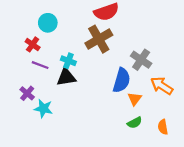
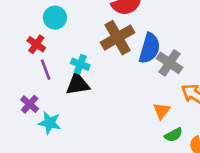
purple line: (40, 65) -> (46, 70), turned 49
blue semicircle: (122, 80) -> (150, 48), moved
green semicircle: (135, 123) -> (173, 135), moved

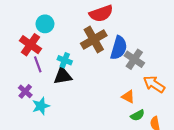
red cross: (36, 44) -> (30, 45), size x1.5
orange triangle: (162, 111) -> (128, 97), turned -40
cyan star: (50, 123) -> (41, 106), turned -30

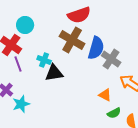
brown cross: (94, 39) -> (72, 40), turned -30
black triangle: (63, 76) -> (54, 73), moved

